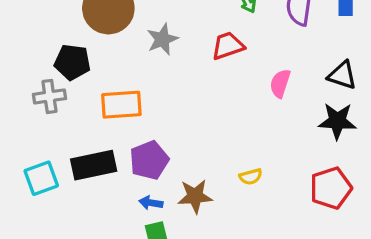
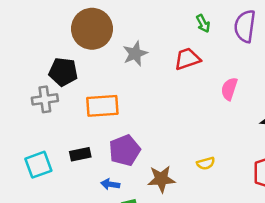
black rectangle: (94, 165) -> (80, 154), size x0.6
blue arrow: (151, 203) -> (110, 184), moved

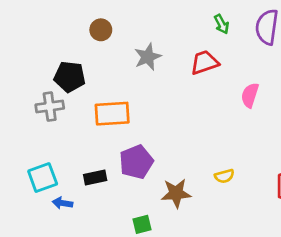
brown circle: (92, 29) -> (101, 30), size x0.5
black rectangle: (80, 154) -> (95, 178), moved
blue arrow: (110, 184) -> (62, 203), moved

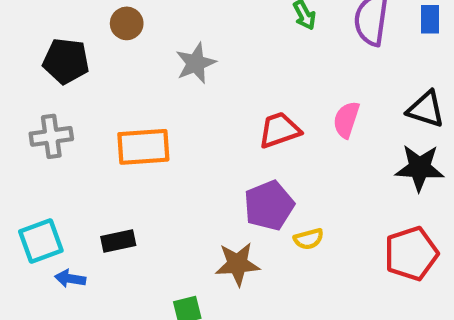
red trapezoid: (204, 63) -> (279, 130), moved
black pentagon: (70, 77) -> (66, 61), moved
purple pentagon: (136, 162) -> (269, 205), moved

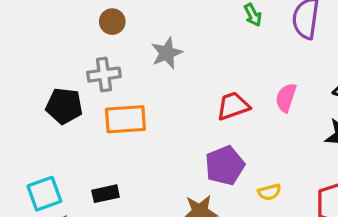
black pentagon: (66, 61) -> (64, 106), moved
gray cross: (51, 136) -> (104, 75), moved
yellow semicircle: (309, 239) -> (269, 192), moved

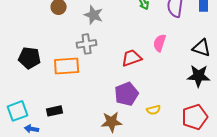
gray star: (167, 53) -> (94, 15), moved, turned -30
gray cross: (104, 75) -> (87, 44), moved
pink semicircle: (286, 98) -> (160, 43), moved

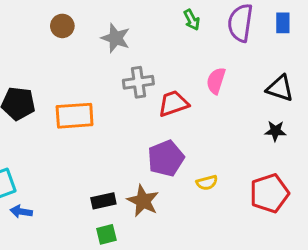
gray cross: (87, 44) -> (138, 82), moved
black star: (199, 76) -> (275, 131), size x0.6
black rectangle: (55, 111) -> (103, 201), moved
brown star: (112, 122) -> (143, 201), turned 30

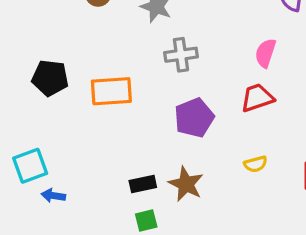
red trapezoid: (173, 104) -> (257, 98), moved
purple pentagon: (166, 158) -> (194, 118), moved

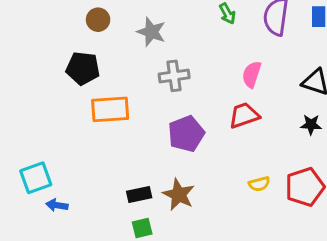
black pentagon: (50, 78) -> (83, 68), moved
yellow semicircle: (256, 164) -> (259, 184), moved

